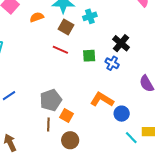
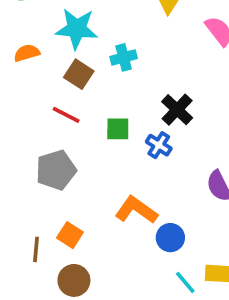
gray pentagon: (51, 100) -> (56, 170), moved

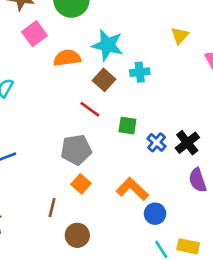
orange semicircle: (27, 53) -> (67, 58), size x1.4
black cross: (177, 110) -> (187, 143), moved
orange square: (70, 235) -> (81, 184), moved

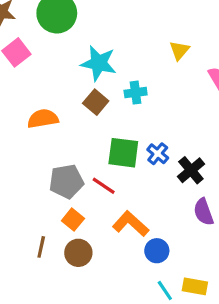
orange semicircle: (67, 58) -> (43, 119), moved
red line: (90, 109) -> (104, 186), moved
green square: (127, 126) -> (123, 153), size x1.5
blue cross: (157, 142) -> (158, 154), moved
brown circle: (77, 235) -> (78, 253), moved

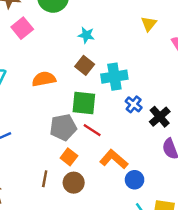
cyan star: (99, 63) -> (86, 35), size x0.6
cyan cross: (136, 93) -> (114, 77), moved, size x1.5
green square: (123, 153) -> (84, 103), moved

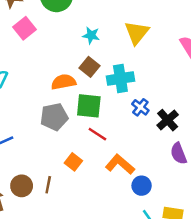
yellow triangle: (149, 24) -> (137, 33), moved, size x1.5
orange semicircle: (44, 79) -> (63, 82), moved
gray pentagon: (63, 127) -> (54, 117), moved
brown circle: (74, 183) -> (22, 186), moved

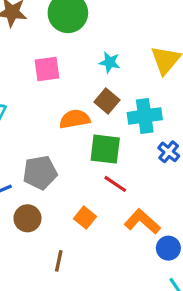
pink square: (25, 28) -> (47, 69), moved, turned 30
gray pentagon: (54, 117) -> (40, 173), moved
brown line: (48, 185) -> (59, 261), moved
brown circle: (22, 186) -> (27, 218), moved

